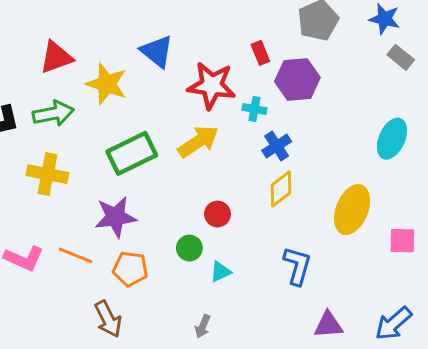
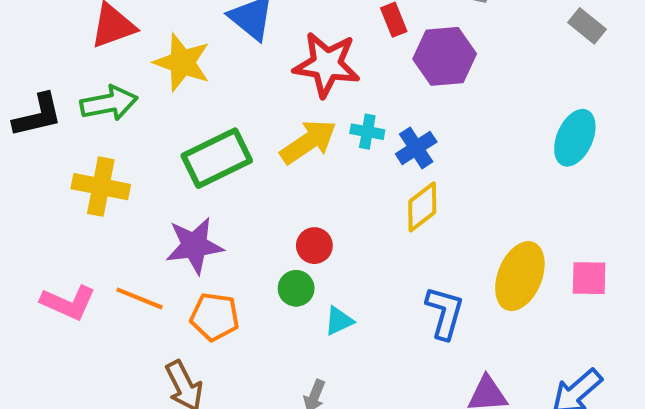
cyan cross: (254, 109) -> (367, 132), moved
yellow ellipse: (352, 210) -> (520, 276), moved
red circle: (217, 214) -> (314, 246), moved

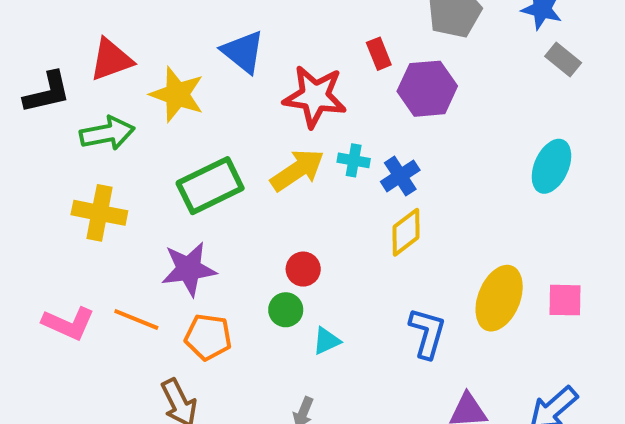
black L-shape: (38, 115) -> (47, 93), moved

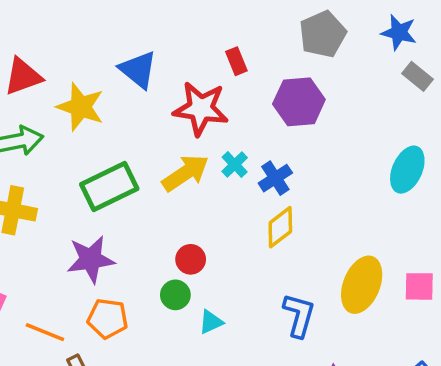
red rectangle: (379, 54) -> (236, 61), moved
cyan cross: (354, 160) -> (235, 164), turned 36
orange line: (136, 319) -> (45, 332), moved

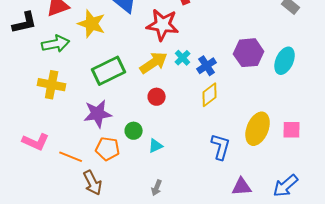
purple hexagon: (299, 102) -> (249, 53), moved
red circle: (191, 259) -> (157, 97), moved
green circle: (175, 295) -> (134, 131), moved
cyan triangle: (211, 322) -> (156, 146), moved

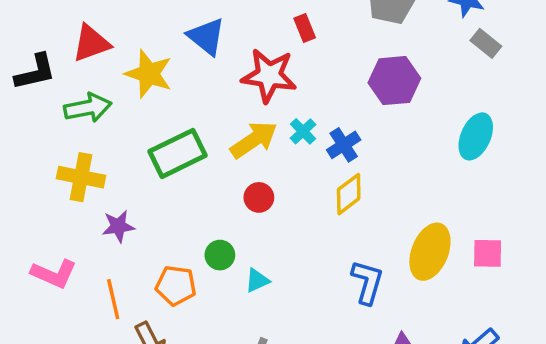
purple hexagon: (249, 53) -> (394, 81), moved
purple star: (98, 114) -> (118, 226), moved, size x0.7
orange line: (71, 157) -> (113, 299), turned 55

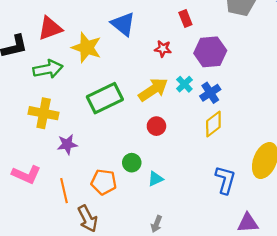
red star: (269, 75) -> (163, 49), size x0.5
purple hexagon: (394, 81) -> (210, 52), moved

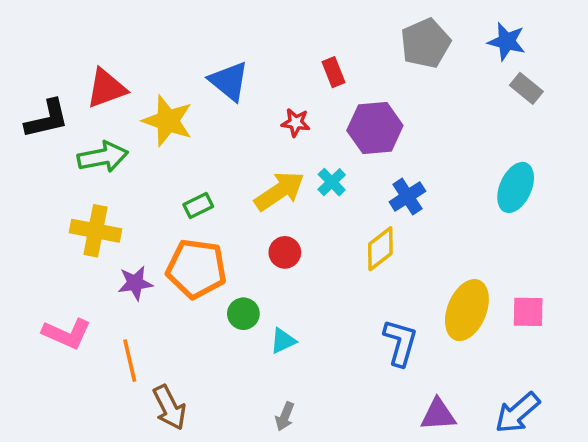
blue cross: (210, 93) -> (407, 196), moved
green rectangle: (105, 98) -> (198, 206), size x0.5
orange pentagon: (104, 182) -> (197, 269), moved, size x1.4

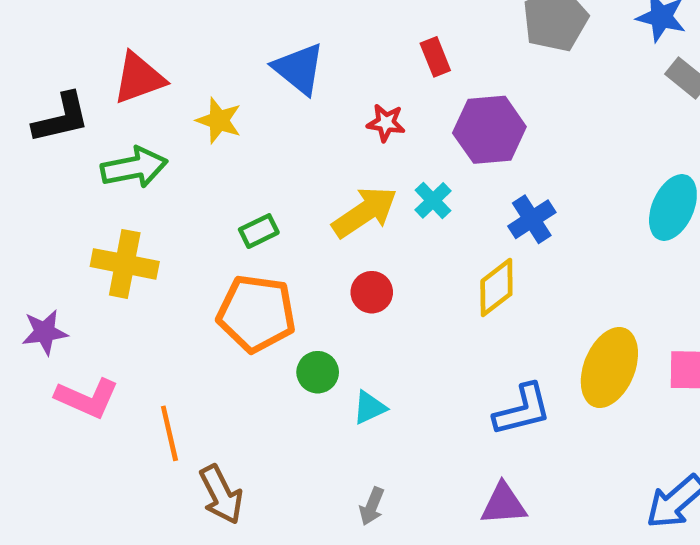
yellow star: (168, 121) -> (219, 120), size x0.7
purple star: (135, 283) -> (45, 332), moved
blue L-shape: (400, 343) -> (522, 410), turned 60
purple triangle: (438, 415) -> (504, 504), moved

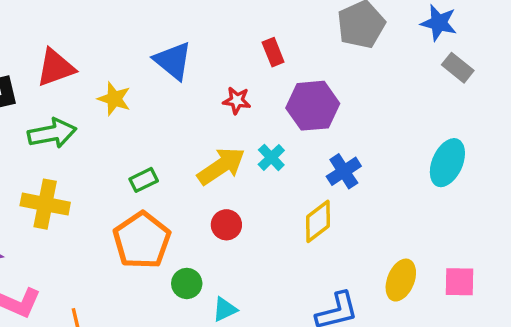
orange pentagon: (256, 313) -> (142, 240), turned 30
yellow ellipse: (609, 367) -> (401, 280), size x0.7

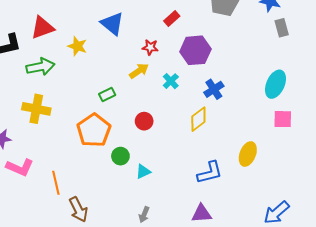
red rectangle: (273, 52) -> (172, 18), turned 70
gray rectangle: (458, 68) -> (282, 28), turned 36
yellow arrow: (221, 166) -> (139, 71), moved, size x0.7
green rectangle: (144, 180) -> (107, 94), moved
pink square: (460, 282) -> (283, 119), moved

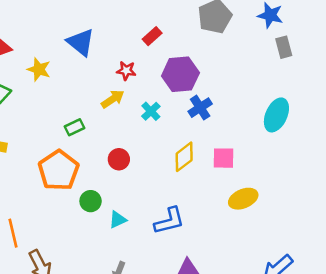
blue cross: (214, 89) -> (200, 108), moved
pink square: (283, 119) -> (223, 158), moved
yellow ellipse: (248, 154) -> (243, 199), turned 45
blue L-shape: (210, 172) -> (169, 221), moved

